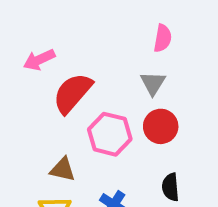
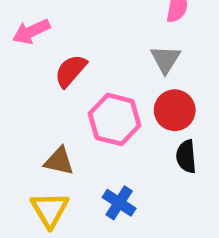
red semicircle: (72, 93) -> (71, 71), size x0.7
black semicircle: (170, 187) -> (186, 156), moved

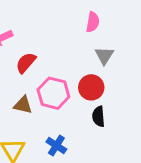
gray triangle: (165, 59) -> (104, 55), moved
brown triangle: (59, 161) -> (23, 105), moved

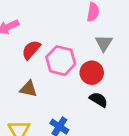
pink hexagon: (53, 93) -> (61, 61), moved
black semicircle: (99, 116) -> (98, 100), turned 126

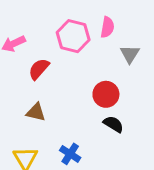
gray triangle: (104, 43) -> (130, 54), moved
pink hexagon: (61, 61) -> (73, 36), moved

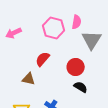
gray triangle: (130, 54) -> (92, 40), size x1.5
red semicircle: (39, 69) -> (43, 59), moved

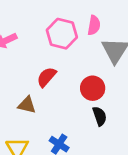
black semicircle: (81, 87) -> (100, 116), turned 40

